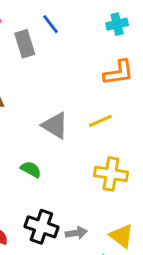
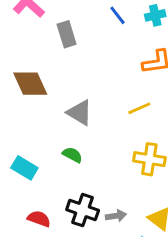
blue line: (50, 24) -> (117, 15), moved
gray triangle: (55, 125) -> (80, 113), moved

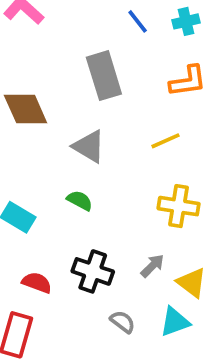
gray rectangle: (67, 34) -> (104, 76), moved, size x1.4
gray arrow: (116, 216) -> (152, 266), moved, turned -36

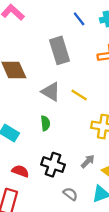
yellow line: (165, 141) -> (79, 95), moved, turned 56
green semicircle: (80, 201) -> (45, 123), turned 56

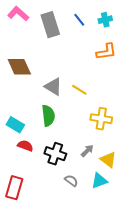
gray rectangle: (59, 50) -> (50, 25), moved
green semicircle: (45, 123) -> (48, 116), size x1.5
red semicircle: (20, 171) -> (25, 146), moved

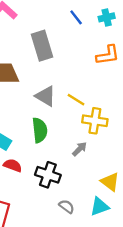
gray rectangle: (50, 25) -> (42, 46), moved
yellow cross: (101, 119) -> (95, 121), moved
gray arrow: (87, 151) -> (80, 149), moved

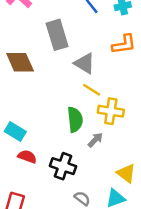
gray triangle: (46, 96) -> (85, 63), moved
green semicircle: (40, 130) -> (75, 120), moved

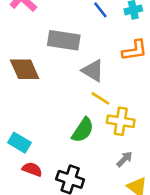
gray rectangle: (57, 35) -> (64, 40), turned -64
green semicircle: (75, 120) -> (83, 130), turned 40
gray arrow: (95, 140) -> (124, 159), moved

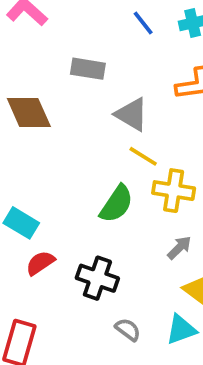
gray rectangle: (64, 40) -> (88, 69), size x0.7
red semicircle: (32, 169) -> (40, 263), turned -54

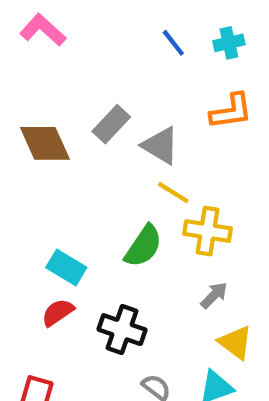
gray rectangle: (88, 69) -> (111, 124), moved, turned -56
cyan rectangle: (21, 223) -> (66, 267), moved

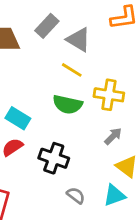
yellow line: (173, 193) -> (72, 70), moved
green semicircle: (143, 246) -> (68, 104), turned 68

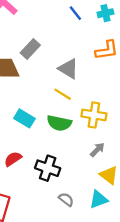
gray rectangle: (47, 26) -> (30, 49), moved
cyan rectangle: (18, 118) -> (24, 118), moved

